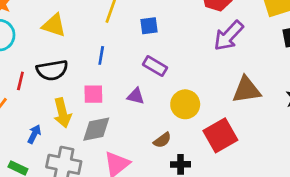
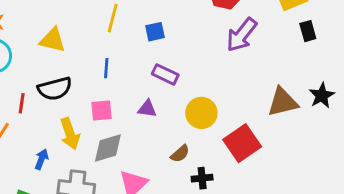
brown triangle: (246, 90) -> (283, 102), moved

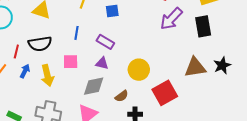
black rectangle: (308, 31) -> (203, 26), moved, size x1.5
purple rectangle: (165, 74) -> (105, 42), moved
gray diamond: (108, 148) -> (94, 86), moved
blue arrow: (42, 159) -> (25, 71), moved

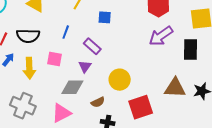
purple triangle: (102, 63) -> (85, 66), turned 40

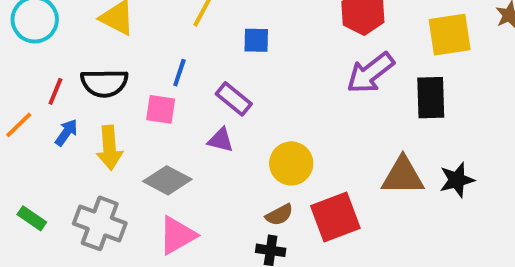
pink square: (55, 59) -> (161, 109), moved
purple triangle: (85, 66) -> (221, 140), turned -48
gray diamond: (72, 87) -> (167, 180), moved, turned 30
brown semicircle: (98, 102) -> (279, 215), moved

